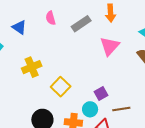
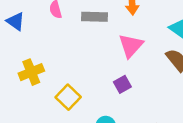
gray rectangle: (81, 24) -> (95, 17), turned 36
purple square: (101, 93) -> (122, 84), moved

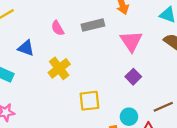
yellow cross: (31, 72) -> (59, 68), moved
yellow square: (68, 97) -> (90, 101), turned -35

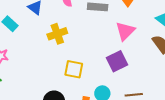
purple square: (133, 77) -> (117, 61), size x1.5

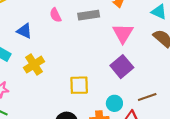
yellow cross: (57, 34) -> (34, 65), moved

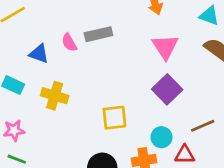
pink semicircle: (55, 15) -> (69, 43), moved
gray rectangle: (89, 15) -> (98, 34), moved
yellow cross: (34, 65) -> (55, 96), turned -36

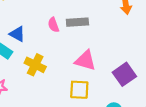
pink triangle: (165, 47) -> (85, 60), moved, turned -50
blue triangle: (39, 54) -> (17, 34), moved

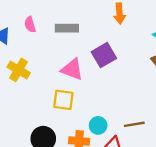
pink semicircle: (53, 25) -> (30, 25), moved
purple square: (124, 74) -> (104, 55), moved

